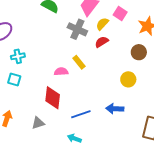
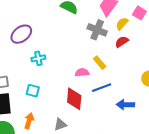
cyan square: (14, 79) -> (33, 91), moved
blue arrow: (115, 109) -> (125, 105), moved
blue line: (81, 114) -> (102, 88), moved

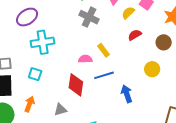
gray cross: (97, 30) -> (89, 17), moved
red semicircle: (122, 42) -> (135, 35), moved
cyan cross: (38, 58) -> (43, 42), size x1.6
blue arrow: (125, 105) -> (127, 94), turned 66

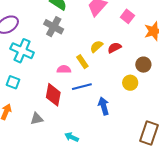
yellow semicircle: (128, 13) -> (96, 46), moved
gray cross: (89, 17) -> (54, 27), moved
cyan cross: (43, 42) -> (22, 51), turned 30
brown circle: (164, 42) -> (143, 65), moved

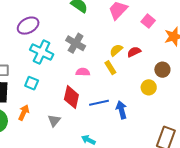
gray cross: (54, 27) -> (76, 43), moved
yellow rectangle: (82, 62) -> (110, 68), moved
blue line: (82, 87) -> (99, 103), moved
gray triangle: (37, 119) -> (54, 120), turned -40

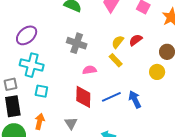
cyan cross: (42, 52) -> (32, 65), moved

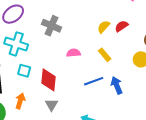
gray cross: (77, 43) -> (51, 26), moved
yellow rectangle: (116, 60) -> (105, 55), moved
red diamond: (83, 97) -> (48, 80), moved

